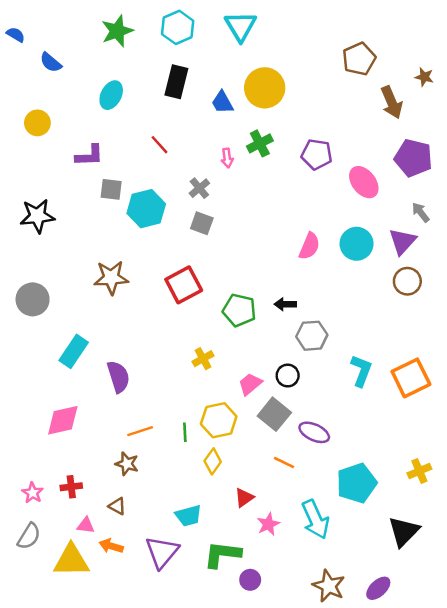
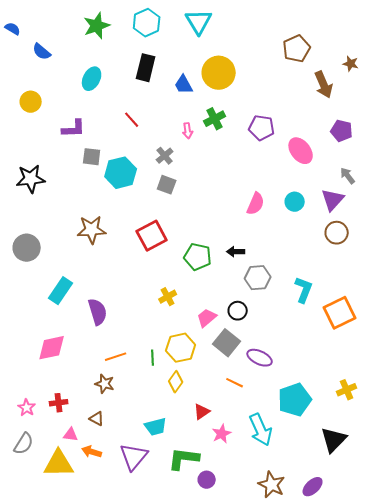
purple pentagon: (413, 158) -> (342, 131), size x0.7
cyan circle: (357, 244) -> (295, 202), size x0.7
cyan L-shape: (361, 371) -> (304, 290), moved

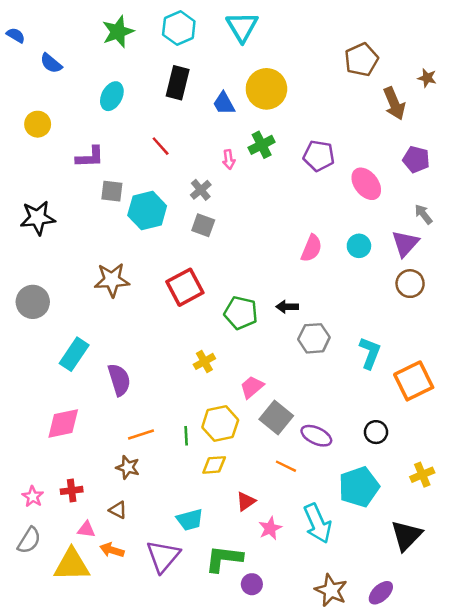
black circle: (238, 311) -> (376, 432), moved
yellow diamond: (176, 382) -> (214, 465), turned 50

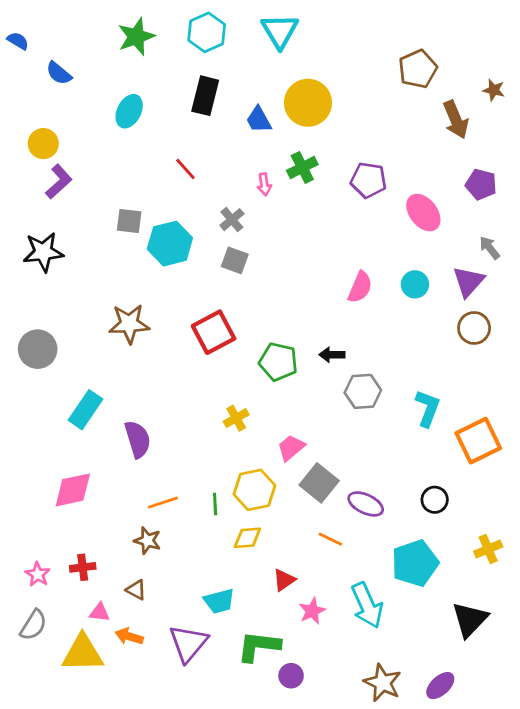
purple L-shape: (90, 157) -> (59, 182), moved, turned -40

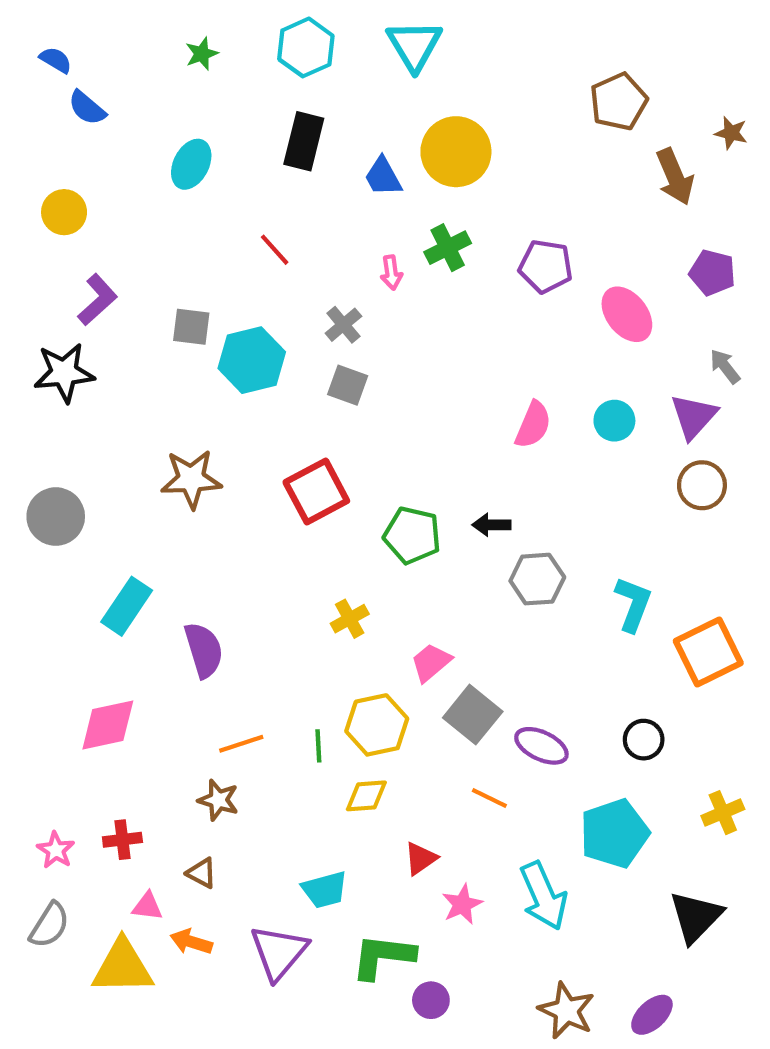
green star: (136, 37) -> (202, 54), size x0.6
blue semicircle: (18, 41) -> (56, 60), moved
purple L-shape: (59, 182) -> (97, 300), moved

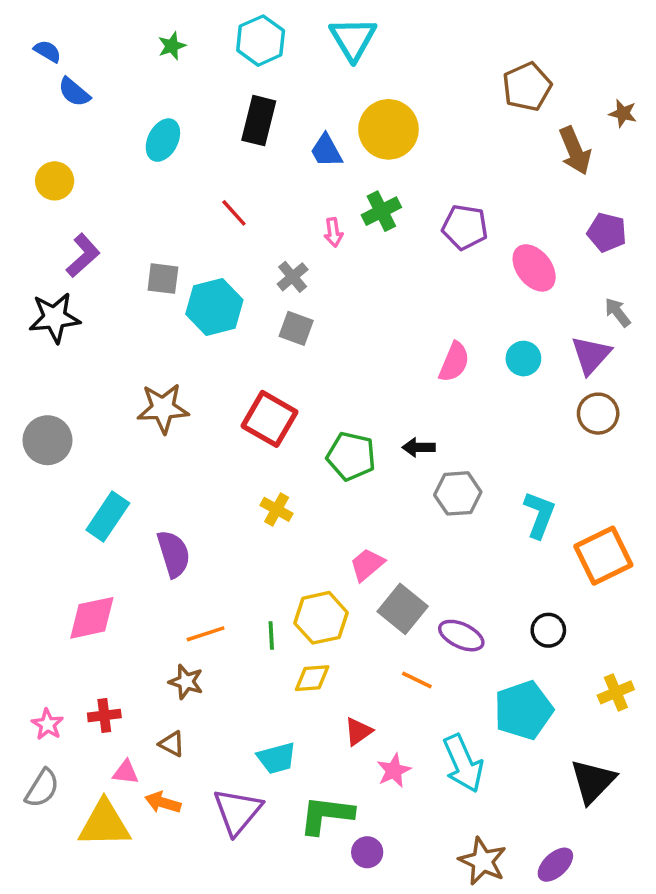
red square: (316, 491) -> (269, 419), turned -32
yellow cross: (350, 619) -> (277, 509), moved, turned -32

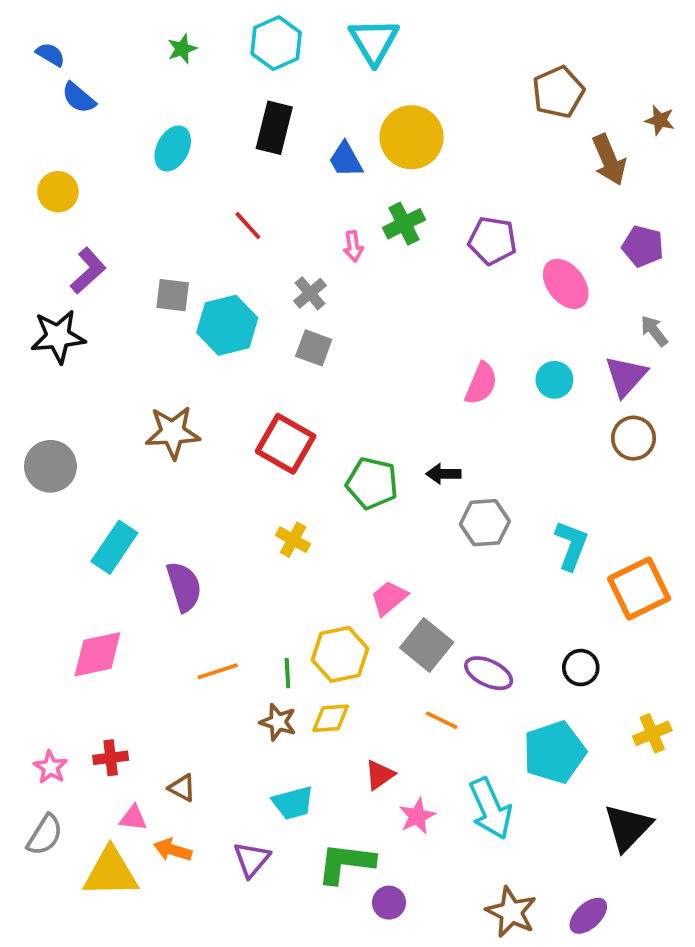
brown star: (186, 682) -> (278, 722), moved
purple triangle: (238, 811) -> (252, 859), size x0.7

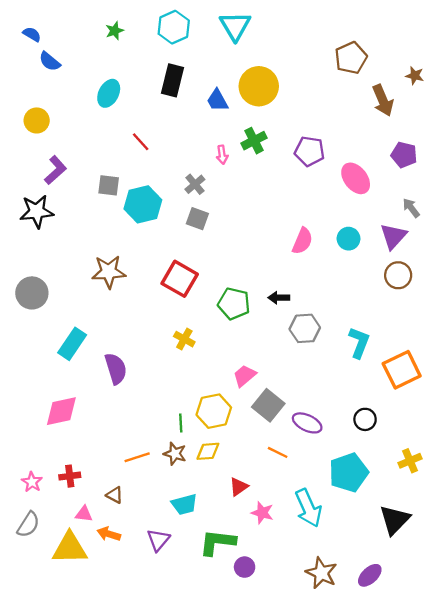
red line: (248, 226) -> (141, 142), moved
orange line: (218, 671) -> (137, 457), moved
pink star: (417, 816) -> (262, 513), turned -30

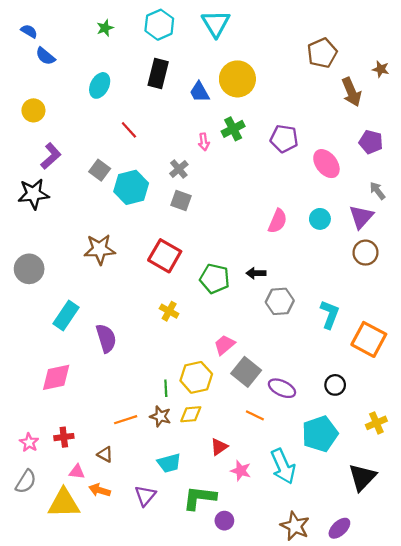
gray square: (109, 185) -> (100, 170), turned 30
orange square: (402, 370) -> (369, 339), turned -36

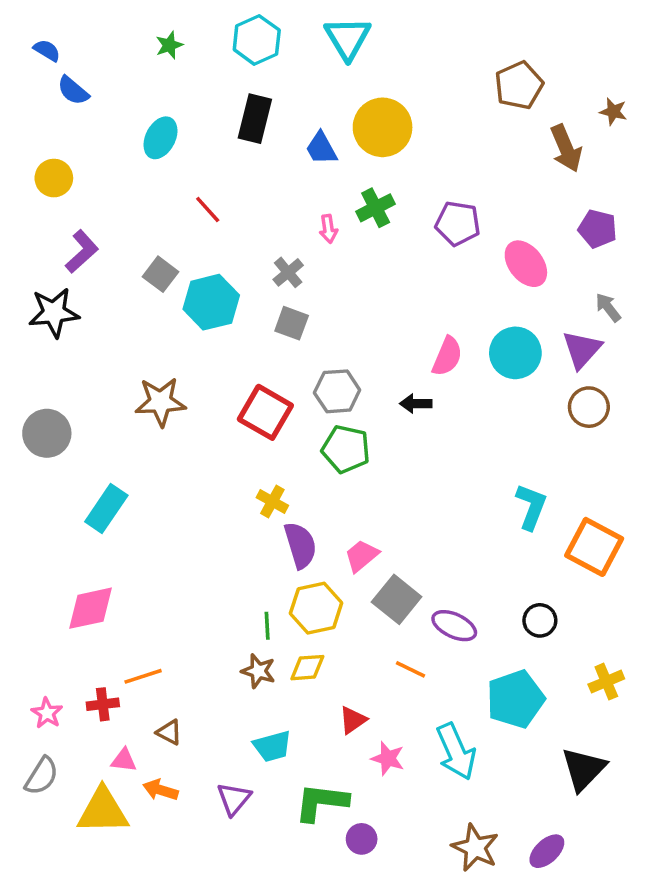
cyan circle: (320, 219) -> (515, 353), size x1.5
black arrow: (256, 273) -> (416, 404), moved
gray hexagon: (280, 301) -> (337, 391), moved
purple semicircle: (106, 338) -> (300, 545), moved
orange line: (126, 420) -> (143, 676), moved

